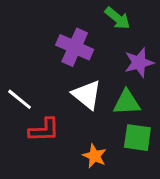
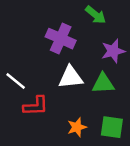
white triangle: (87, 95) -> (71, 77), turned -45
green square: (137, 138) -> (112, 127), moved
orange star: (95, 156) -> (77, 127), turned 30

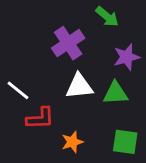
purple cross: (61, 39) -> (68, 43), turned 32
orange star: (77, 127) -> (72, 142), moved

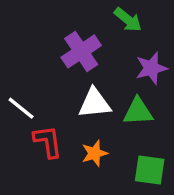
red L-shape: (40, 118) -> (48, 142), turned -96
orange star: (72, 142) -> (95, 153), moved

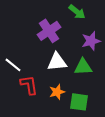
green square: (150, 170) -> (79, 102), moved

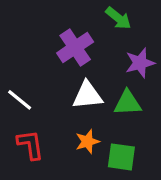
red L-shape: (29, 85) -> (30, 145), moved

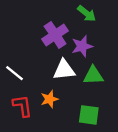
purple star: (140, 63) -> (82, 46), moved
orange star: (87, 142) -> (49, 99), moved

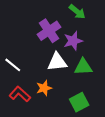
red L-shape: (22, 106) -> (20, 94), turned -40
green square: (89, 115) -> (79, 102), turned -36

